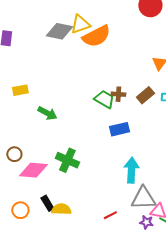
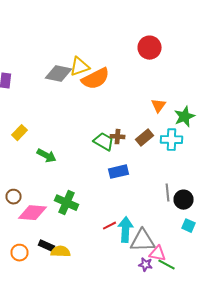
yellow rectangle: (20, 90) -> (20, 133), turned -35
cyan arrow: (131, 170) -> (126, 230), moved
black rectangle: (47, 203) -> (46, 246), turned -35
red line: (110, 215) -> (110, 226), moved

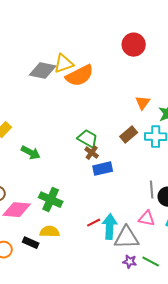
brown cross: (118, 137) -> (92, 153), moved, turned 32
yellow semicircle: (60, 252) -> (50, 232), moved
pink triangle: (158, 254) -> (147, 219), moved

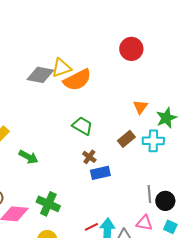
green trapezoid: (88, 139) -> (82, 126), moved

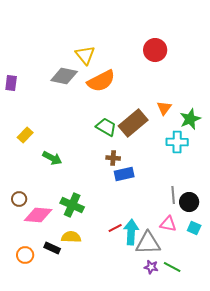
yellow triangle: (61, 68) -> (85, 55), moved, turned -50
brown rectangle: (126, 139) -> (133, 123), moved, size x1.6
brown cross: (89, 157) -> (113, 158), turned -32

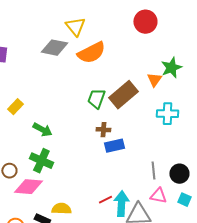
green star: (190, 119) -> (171, 68), moved
green trapezoid: (106, 127) -> (96, 99), turned -100
gray line: (173, 195) -> (153, 171), moved
green cross: (72, 205) -> (41, 161), moved

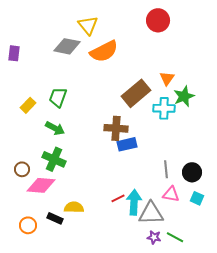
green star: (171, 68) -> (184, 96), moved
green trapezoid: (96, 99) -> (58, 97), moved
cyan cross: (167, 114) -> (164, 108), moved
brown cross: (103, 130) -> (116, 128), size x1.6

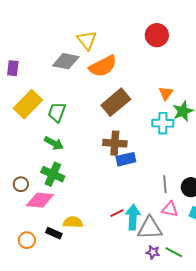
brown rectangle: (136, 93) -> (116, 102), moved
yellow rectangle: (28, 105) -> (28, 104), moved, size x1.8

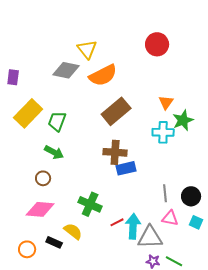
green cross: (53, 174) -> (90, 204), moved
brown circle: (21, 184) -> (43, 178), moved
yellow semicircle: (73, 222) -> (73, 231), turned 36

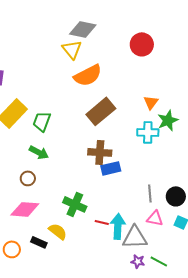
gray diamond: (66, 70) -> (83, 29), moved
red line: (117, 222) -> (102, 222), turned 40

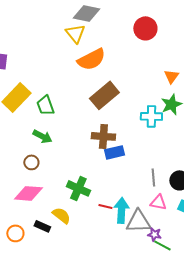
orange triangle: (151, 102) -> (171, 76), moved
green trapezoid: (42, 121) -> (45, 105), turned -40
purple star: (138, 261) -> (154, 234), moved

